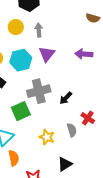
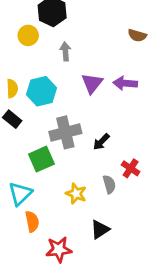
yellow circle: (16, 27) -> (28, 35), moved
purple triangle: (47, 54) -> (92, 83), moved

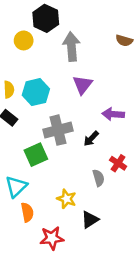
gray arrow: (65, 51) -> (71, 47), moved, size x1.6
purple arrow: (125, 83) -> (113, 114), moved
yellow star: (76, 194) -> (67, 199), moved

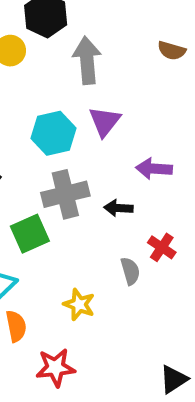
cyan hexagon: (36, 92) -> (54, 133), moved
black arrow: (91, 139) -> (118, 208), turned 49
black triangle: (90, 220) -> (174, 379), moved

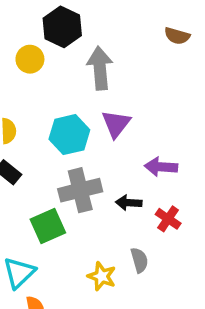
brown semicircle: (172, 51) -> (177, 36), moved
red cross: (162, 247) -> (168, 219), moved
yellow star: (79, 305) -> (102, 276), moved

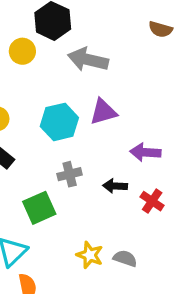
gray arrow: (100, 68) -> (88, 60), turned -72
purple triangle: (116, 124) -> (103, 112), turned 36
gray cross: (80, 190) -> (70, 174), size x0.6
gray semicircle: (139, 260) -> (125, 258), moved, turned -55

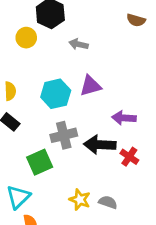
gray arrow: (88, 60) -> (78, 44), size x0.6
gray cross: (70, 174) -> (64, 135), size x1.4
black arrow: (115, 186) -> (100, 145), size x1.6

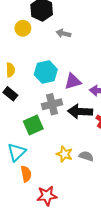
purple triangle: (90, 86) -> (73, 81), moved

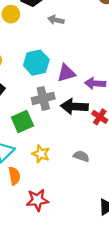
yellow star: (64, 154) -> (41, 154), moved

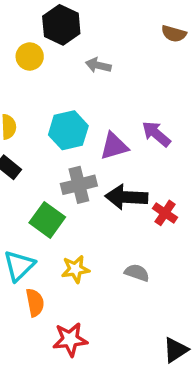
purple arrow: (95, 83) -> (156, 134), moved, turned 36
green square: (22, 122) -> (47, 220), turned -30
yellow star: (41, 154) -> (75, 269), turned -30

